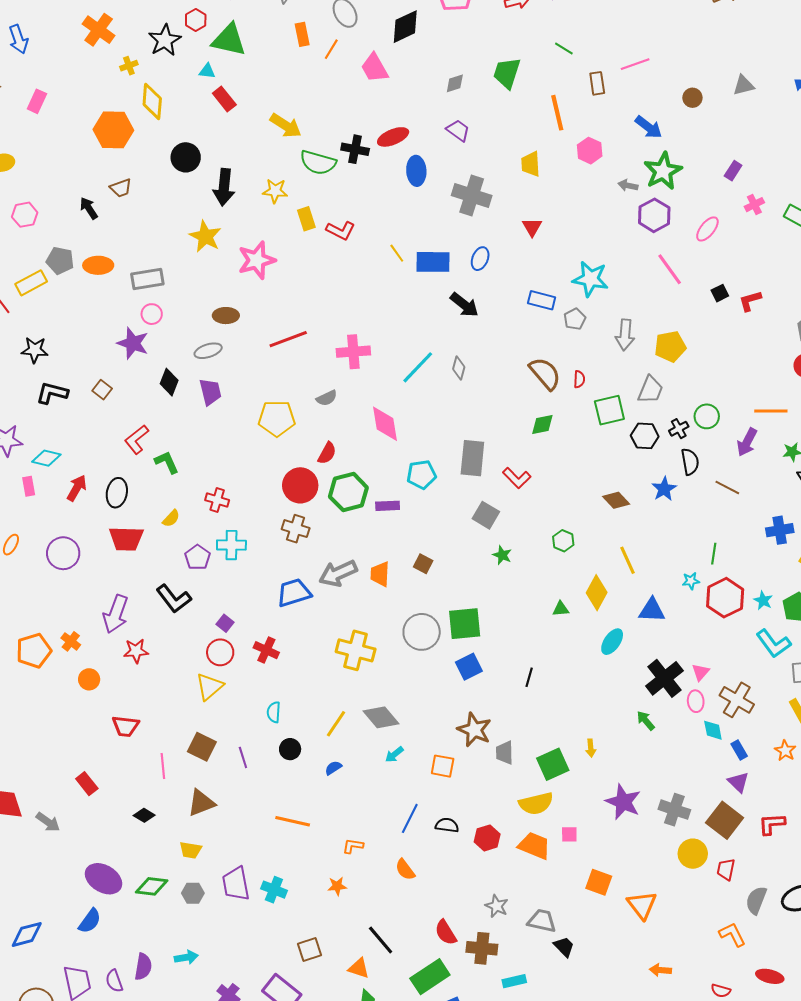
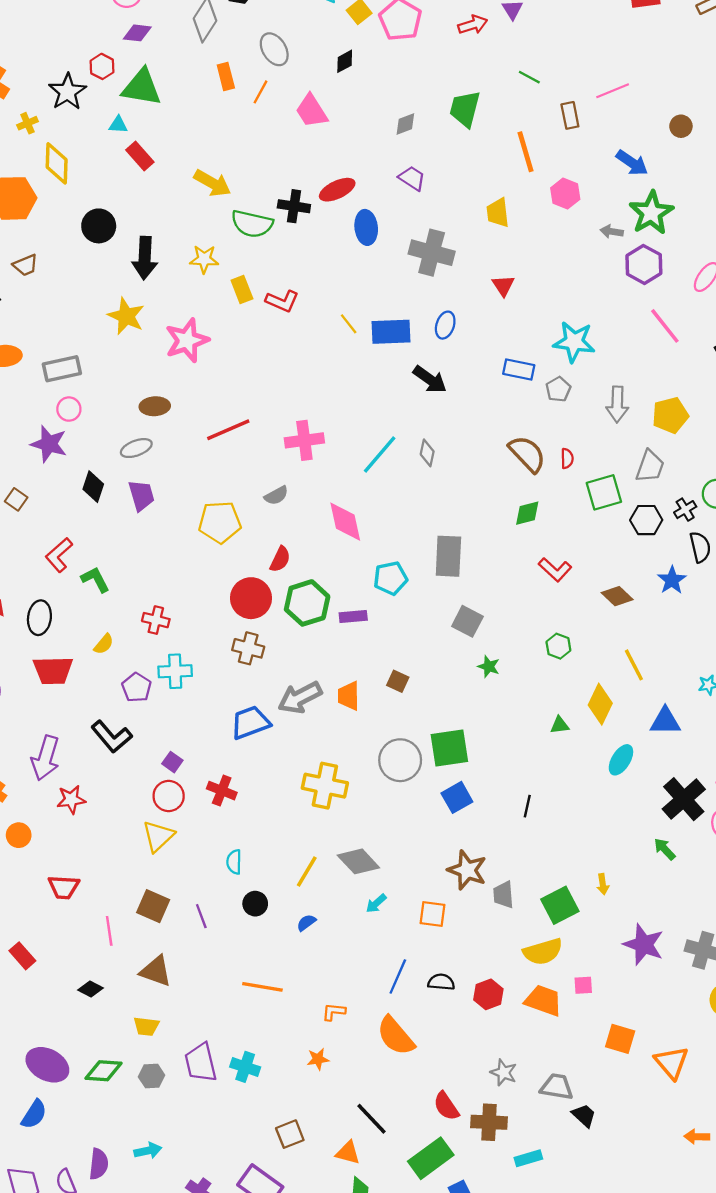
black diamond: (405, 27) -> (345, 61), size x0.6
red L-shape: (517, 478) -> (555, 570), moved
brown triangle: (201, 803) -> (156, 971), turned 44
orange semicircle: (405, 870) -> (396, 1036), size x1.6

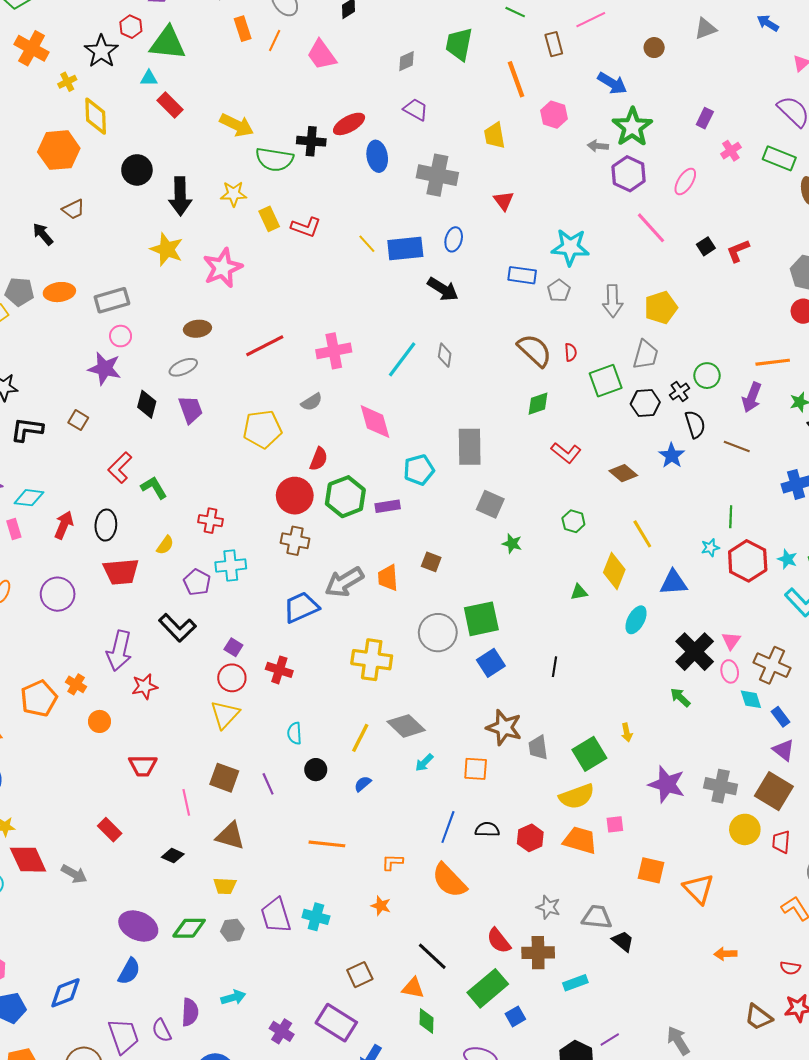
orange star: (318, 1059) -> (381, 906), turned 30

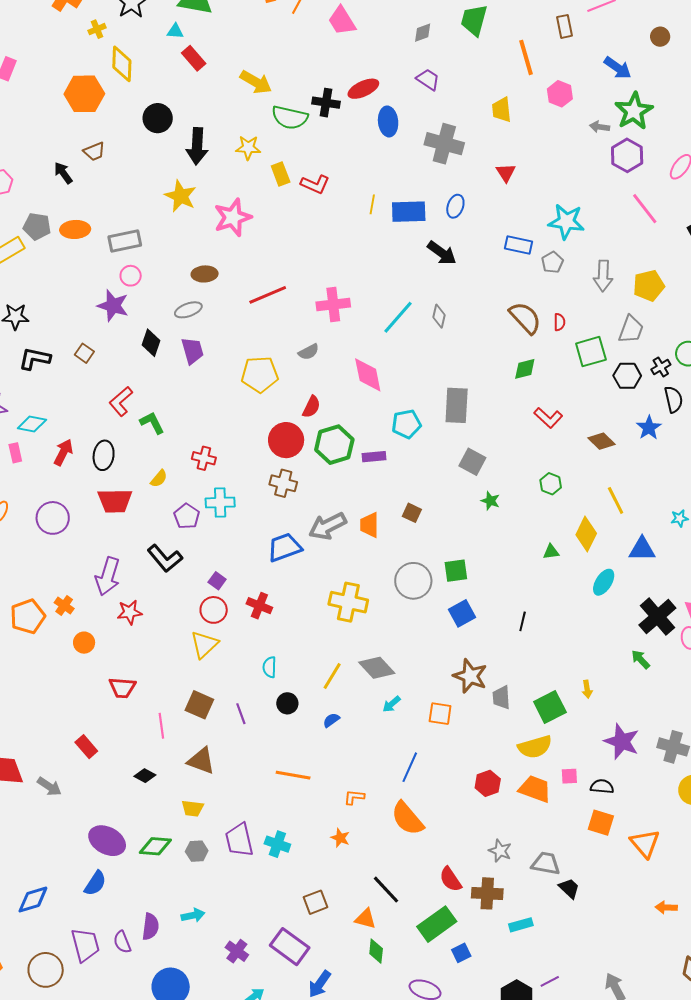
yellow line: (367, 244) -> (372, 204), turned 48
green square: (481, 619) -> (456, 571), size x0.7
black semicircle: (487, 830) -> (602, 787), moved

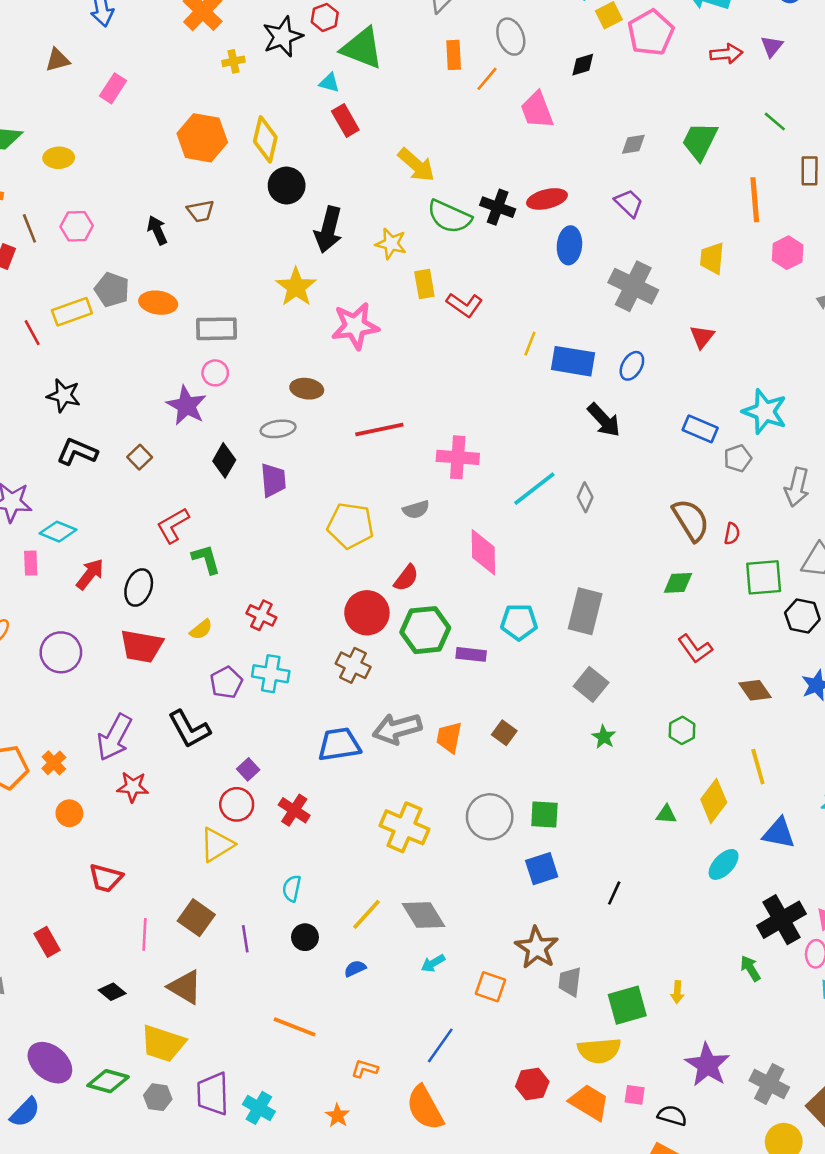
yellow diamond: (122, 64) -> (265, 139), moved
yellow trapezoid: (193, 808) -> (163, 1043), size x1.6

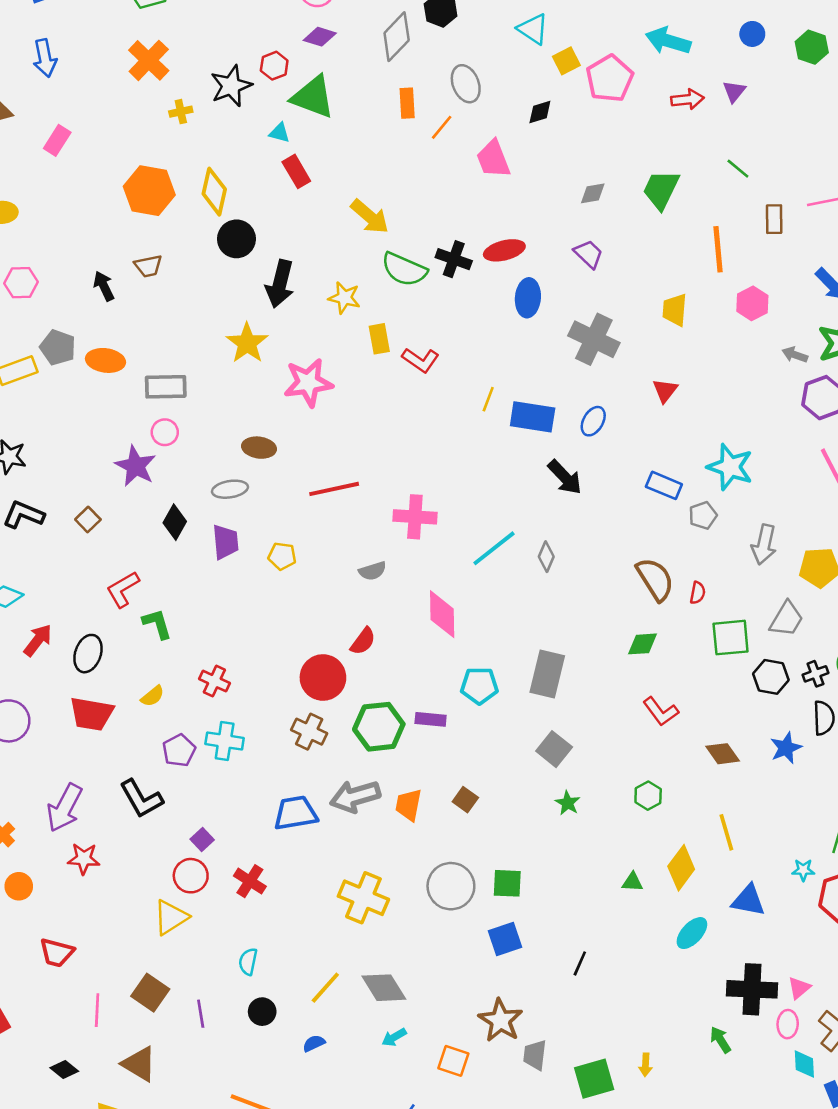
yellow pentagon: (350, 525) -> (282, 556), moved, size x0.6
green hexagon: (425, 630) -> (379, 727), moved
black cross: (782, 920) -> (752, 989), turned 33

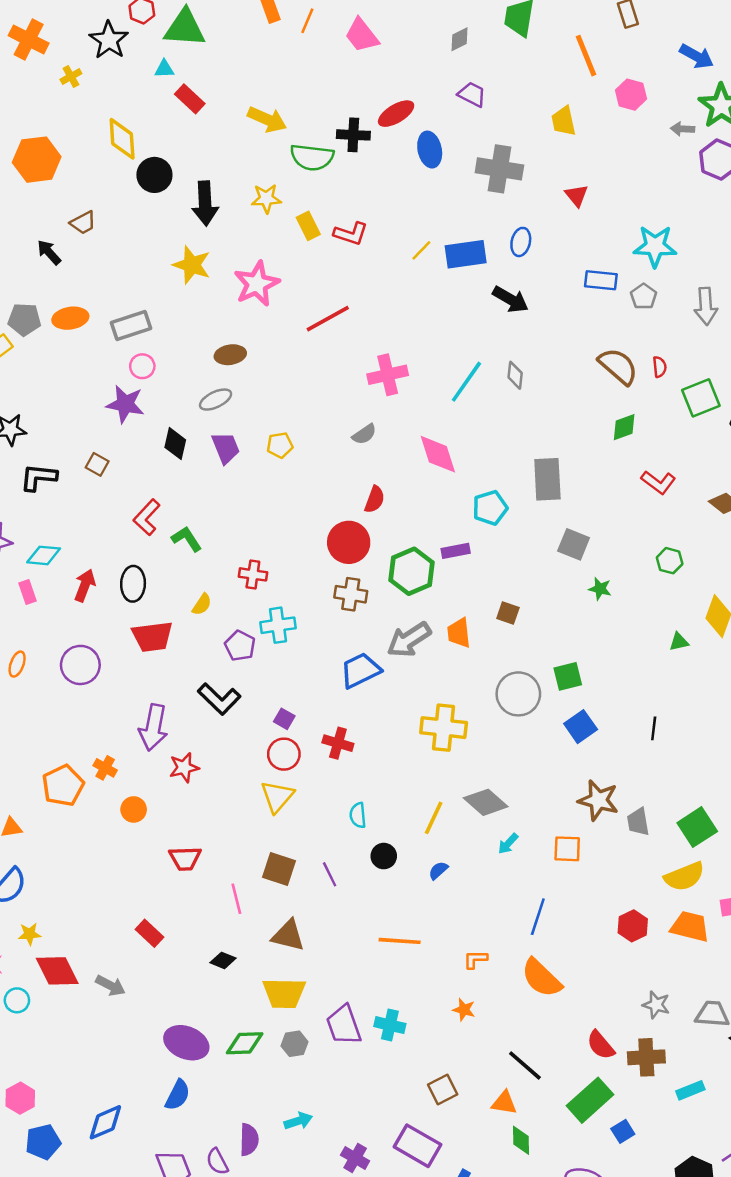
orange hexagon: (149, 191) -> (37, 160), moved
yellow line: (488, 399) -> (421, 250), turned 40
red line: (334, 489) -> (328, 319), moved

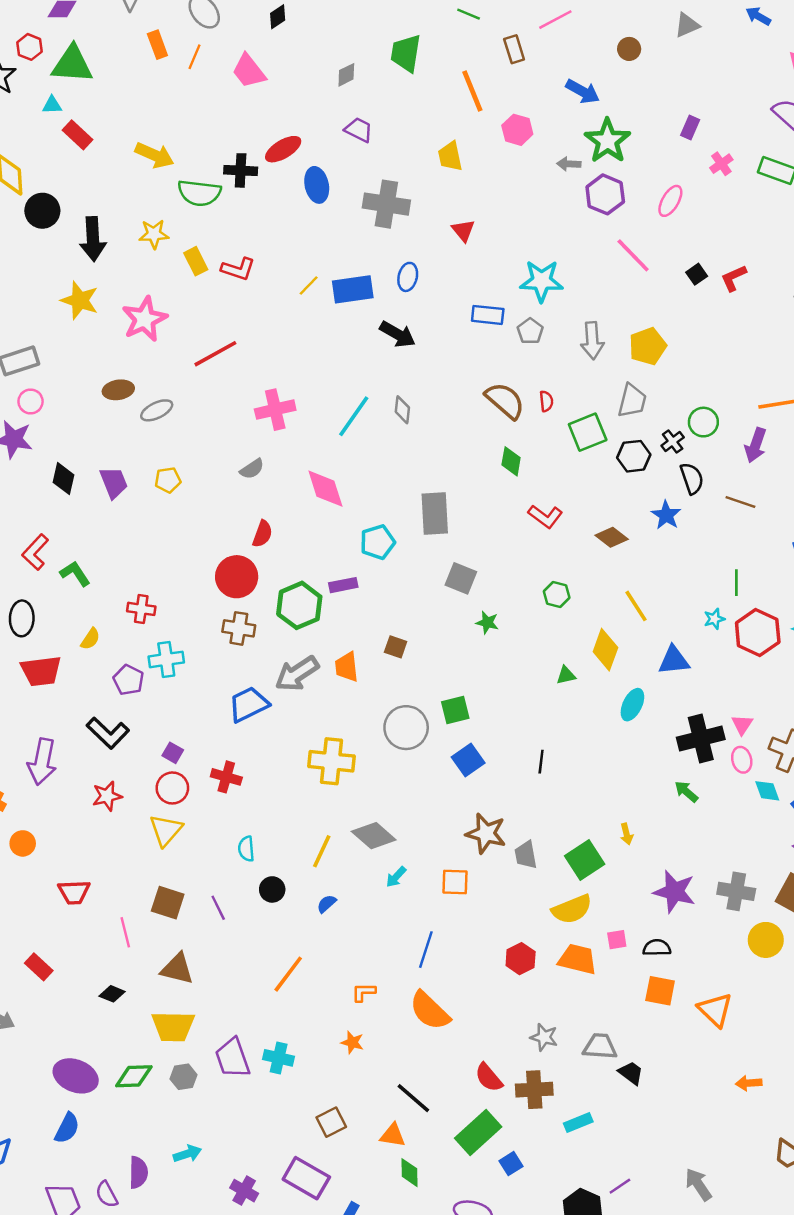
gray ellipse: (216, 400) -> (157, 410), moved
green diamond: (624, 427) -> (511, 461), turned -60
red star: (184, 768) -> (107, 796), moved
orange line: (400, 941) -> (288, 974), turned -57

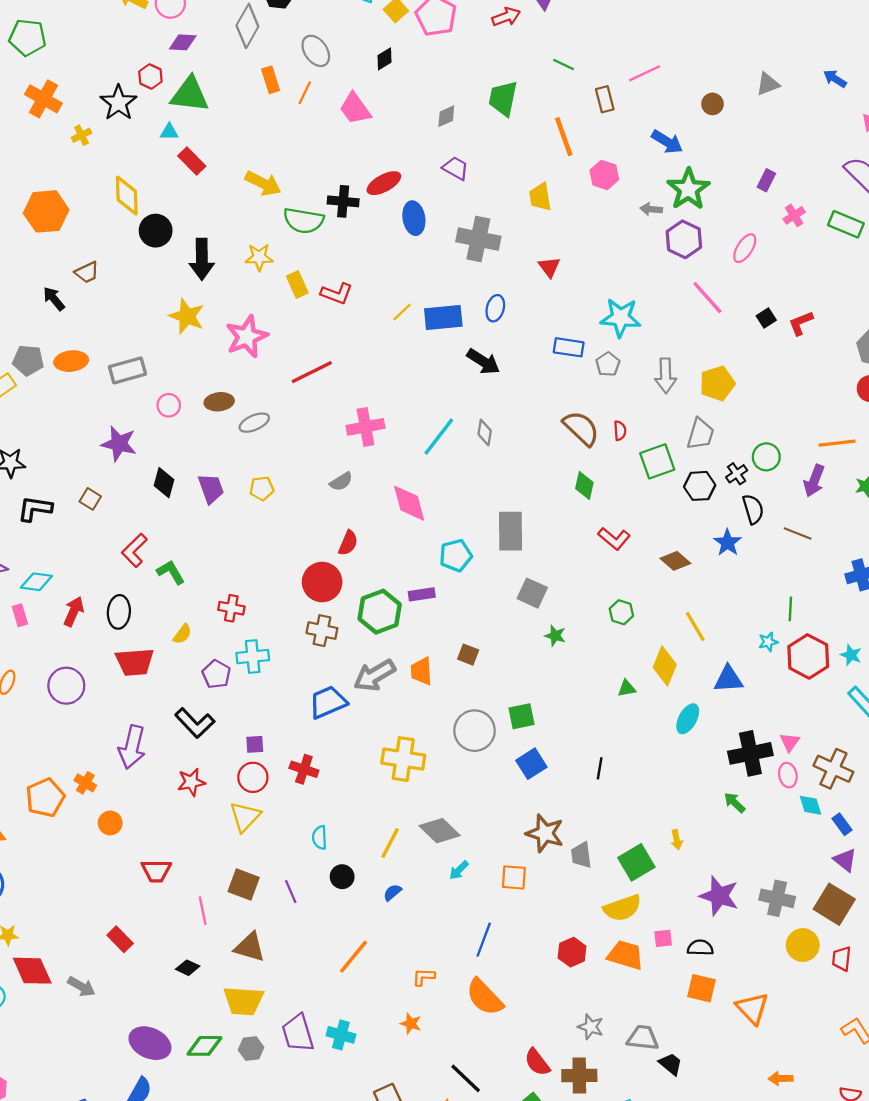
pink circle: (31, 401) -> (169, 405), moved
purple square: (173, 753) -> (255, 744), turned -36

